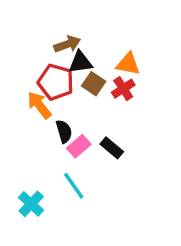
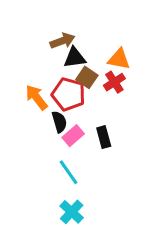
red pentagon: (56, 82) -> (69, 94), moved
black rectangle: (112, 148) -> (104, 137), turned 35
cyan cross: (31, 204) -> (72, 212), moved

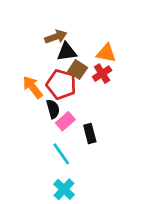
black rectangle: (104, 137) -> (90, 133), moved

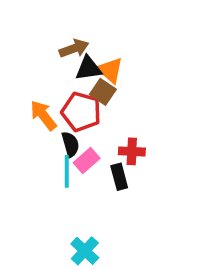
orange triangle: (106, 53) -> (110, 70), moved, turned 30
red cross: (102, 74) -> (132, 151), moved, turned 36
cyan line: (61, 154) -> (67, 171), moved, turned 35

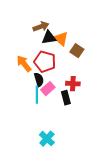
brown square: (103, 92) -> (77, 51), moved

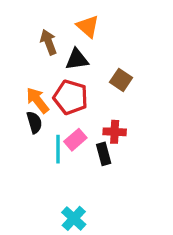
brown arrow: (41, 27) -> (49, 42), moved, turned -91
orange triangle: (61, 39) -> (88, 26), moved
black semicircle: (39, 80) -> (34, 122), moved

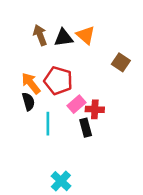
orange triangle: (88, 26) -> (86, 35), moved
black triangle: (77, 59) -> (64, 38), moved
brown square: (121, 80) -> (121, 62), moved
pink rectangle: (75, 140) -> (77, 104), moved

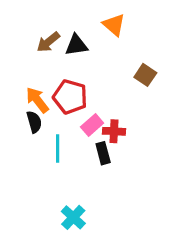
brown arrow: (40, 35) -> (48, 42), turned -108
orange triangle: (86, 35) -> (114, 25), moved

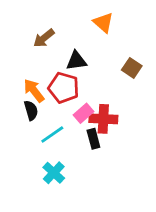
black triangle: (76, 45) -> (76, 61), moved
red cross: (114, 131) -> (103, 119), size x1.4
cyan line: (58, 148) -> (52, 134), turned 55
cyan cross: (73, 217) -> (54, 173), moved

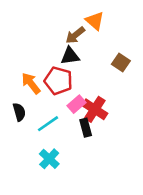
brown arrow: (44, 38) -> (75, 35), moved
black semicircle: (31, 110) -> (19, 112), moved
red cross: (103, 119) -> (95, 109), turned 30

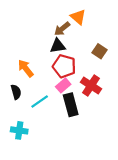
red pentagon: (58, 81) -> (64, 66), moved
red cross: (95, 109) -> (91, 85), moved
black rectangle: (86, 128) -> (71, 105), size x1.5
cyan cross: (49, 159) -> (19, 130), moved, turned -35

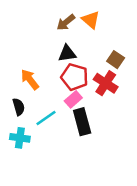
brown arrow: (62, 29) -> (66, 22), moved
red cross: (91, 85) -> (106, 83), moved
cyan cross: (19, 130) -> (20, 138), moved

